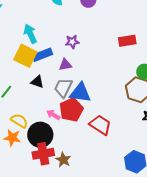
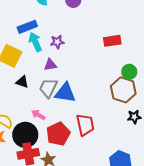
cyan arrow: (30, 34) -> (35, 42), moved
blue rectangle: (42, 55) -> (27, 27), moved
red pentagon: (71, 110) -> (58, 134), moved
red trapezoid: (100, 125) -> (85, 125), turned 45

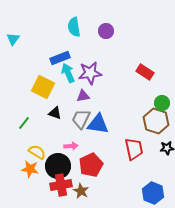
red rectangle: (112, 41) -> (145, 72), turned 42
purple star: (57, 42) -> (90, 73), size x1.6
pink arrow: (38, 115) -> (71, 146), turned 144
red trapezoid: (85, 125) -> (134, 149), moved

